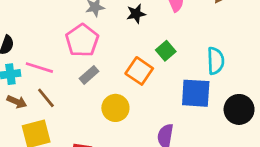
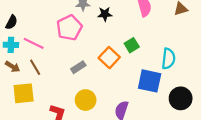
black star: (136, 14) -> (105, 14), moved
gray rectangle: (89, 75) -> (78, 67), moved
yellow circle: (115, 108) -> (86, 100), moved

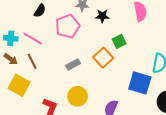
black semicircle: (11, 22) -> (40, 11), moved
green square: (132, 45) -> (119, 41), moved
yellow square: (24, 93) -> (19, 85), turned 30

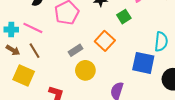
green square: (119, 41) -> (124, 17), moved
yellow circle: (78, 96) -> (85, 70), moved

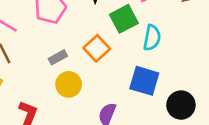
green square: (124, 17) -> (124, 19), size x1.5
cyan semicircle: (161, 42) -> (152, 38), moved

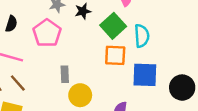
orange square: (97, 48) -> (115, 55), moved, turned -30
gray rectangle: (58, 57) -> (65, 74), turned -49

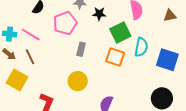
gray rectangle: (65, 74) -> (81, 49), moved
blue square: (145, 75) -> (167, 60), moved

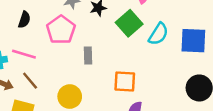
cyan semicircle: (141, 47) -> (158, 34), turned 36
orange square: (115, 57) -> (125, 81), moved
yellow circle: (78, 81) -> (70, 97), moved

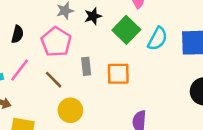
pink line: (24, 54) -> (20, 70), turned -65
brown line: (30, 81) -> (54, 80), moved
orange square: (125, 81) -> (118, 74), moved

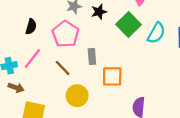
orange square: (118, 74) -> (112, 76), moved

